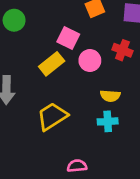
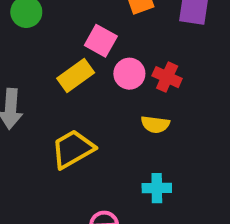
red cross: (122, 50) -> (167, 77), moved
cyan cross: (108, 121) -> (157, 188), moved

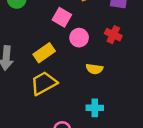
yellow rectangle: (76, 76) -> (44, 53), moved
red cross: (167, 77) -> (113, 35), moved

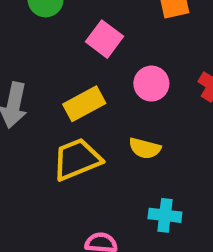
pink square: (62, 17) -> (105, 39), moved
yellow semicircle: (94, 69) -> (145, 148), moved

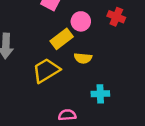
yellow rectangle: (84, 104) -> (62, 39), moved

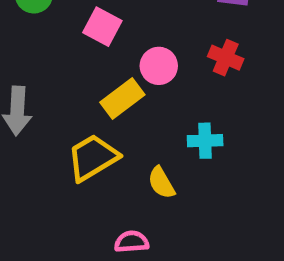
yellow semicircle: (83, 58) -> (161, 183), moved, turned 54
cyan cross: (100, 94) -> (205, 141), moved

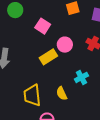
cyan cross: (205, 141) -> (81, 77), turned -32
yellow trapezoid: (93, 158) -> (32, 95), moved, turned -70

